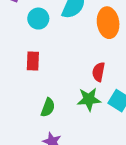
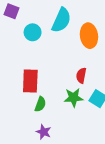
red rectangle: (33, 61) -> (30, 81), moved, size x1.5

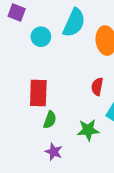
green star: (73, 98) -> (88, 130), moved

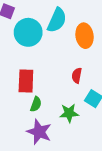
cyan circle: (41, 37) -> (28, 32), size x1.6
purple star: (54, 152) -> (39, 132), size x1.6

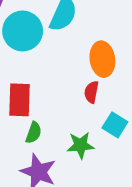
orange ellipse: (85, 36) -> (102, 59), moved

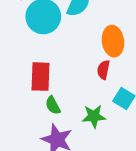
green semicircle: (34, 133) -> (53, 105), turned 132

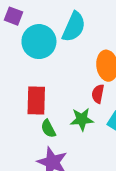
green star: (94, 116) -> (82, 119), moved

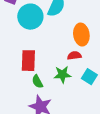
red semicircle: (98, 94) -> (74, 56), turned 72

